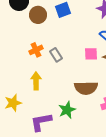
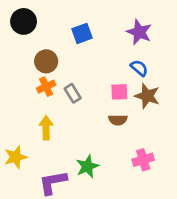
brown circle: (38, 15) -> (46, 61), moved
brown semicircle: (86, 88) -> (118, 120), moved, size x0.6

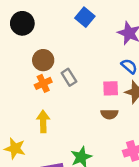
blue square: (82, 33) -> (85, 17), moved, turned -30
gray rectangle: (73, 93) -> (69, 77), moved
yellow star: (16, 157) -> (15, 148), turned 30

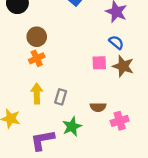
gray rectangle: (69, 77) -> (61, 97), moved, turned 49
brown semicircle: (109, 114) -> (98, 107), moved

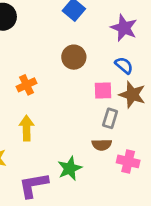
brown circle: (37, 37) -> (74, 57), moved
gray rectangle: (61, 97) -> (110, 118), moved
pink cross: (120, 121) -> (128, 161), turned 30

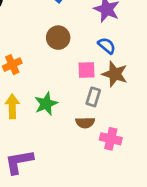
green star: (70, 168) -> (46, 104), moved

